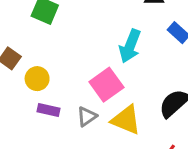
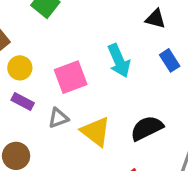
cyan arrow: (130, 46) -> (119, 61), turned -60
pink square: (106, 85) -> (71, 77), moved

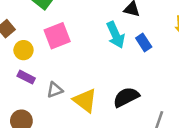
cyan arrow: (119, 61) -> (116, 35), moved
pink square: (71, 77) -> (57, 36), moved

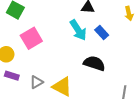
black semicircle: (126, 97) -> (94, 63), moved, turned 55

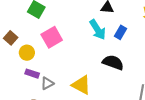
blue rectangle: (102, 33) -> (121, 32), turned 72
gray triangle: (37, 82) -> (47, 83), moved

